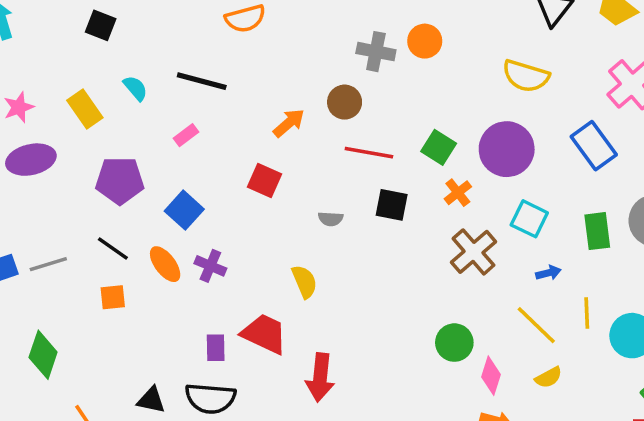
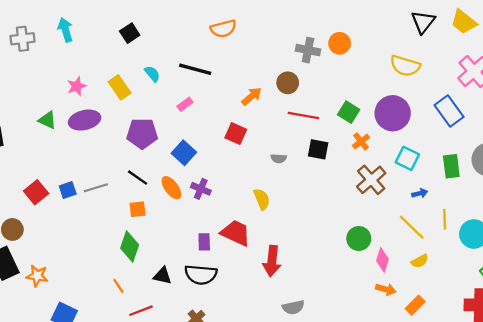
black square: (101, 25) -> (130, 33), turned 36
green diamond: (43, 355) -> (130, 246), moved

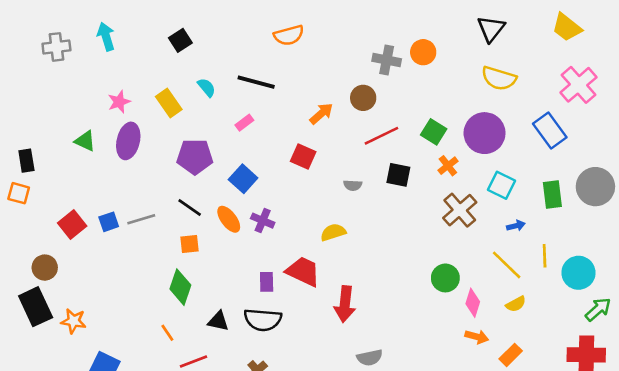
black triangle: (423, 22) -> (491, 29), moved
red line: (303, 116) -> (381, 136), turned -36
purple ellipse: (85, 120) -> (128, 141), turned -64
yellow semicircle: (262, 199) -> (333, 232), turned -85

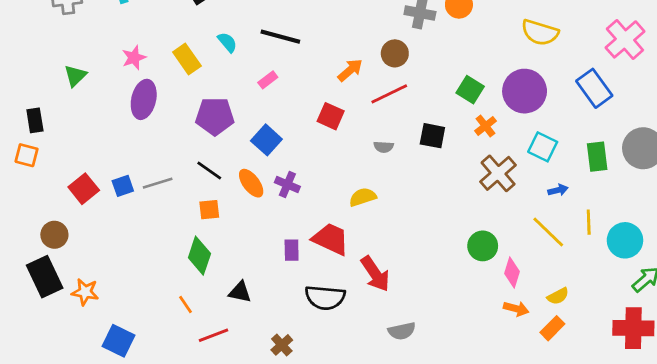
red line: (381, 136) -> (389, 94), moved
green triangle: (85, 141) -> (75, 76), moved, turned 50
red arrow: (345, 304) -> (375, 274), turned -40
yellow semicircle: (516, 304) -> (558, 296), moved
black semicircle: (263, 320) -> (325, 298), moved

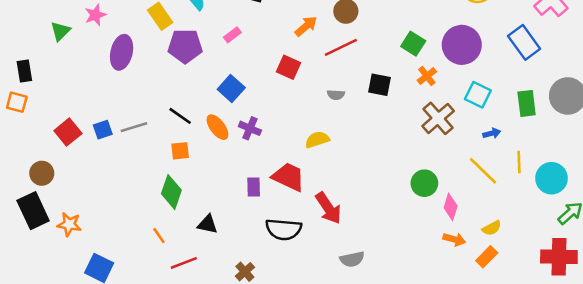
pink star: (134, 58) -> (95, 15), moved
purple pentagon: (215, 116) -> (185, 46), moved

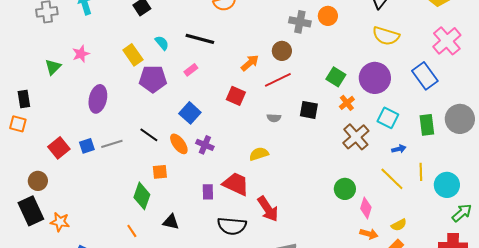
purple ellipse: (122, 52) -> (98, 99), moved
orange square: (180, 151) -> (160, 172), moved

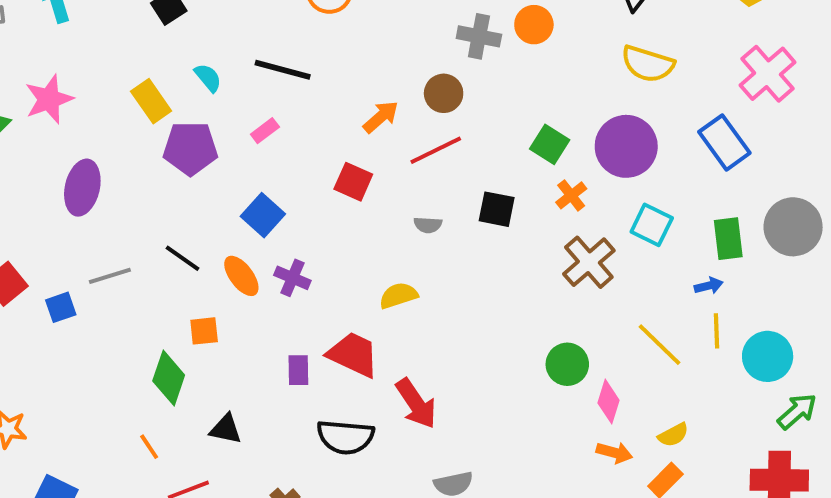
pink star: (81, 54) -> (49, 99), size x1.4
blue square: (87, 146) -> (61, 307), moved
blue arrow: (399, 149) -> (709, 286), moved

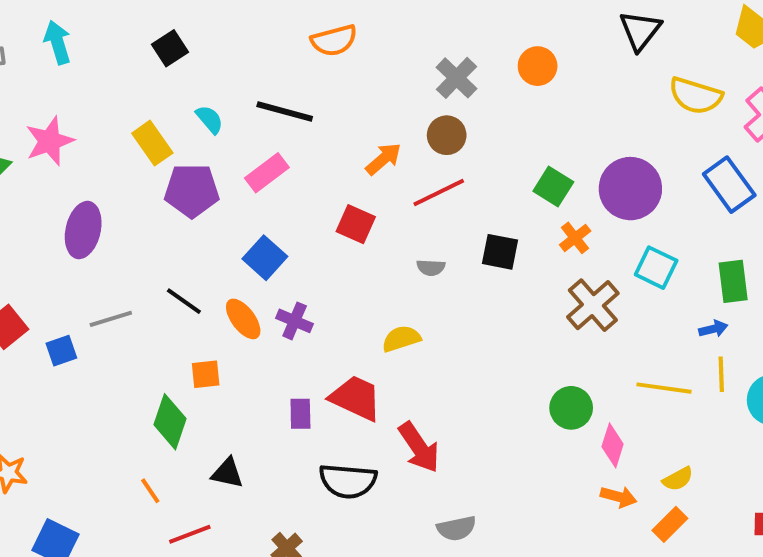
gray cross: (479, 36) -> (457, 78), moved, turned 33
yellow semicircle: (648, 64) -> (696, 96), moved
pink rectangle: (265, 131) -> (267, 173), size x1.5
yellow line: (660, 345) -> (664, 388), turned -36

